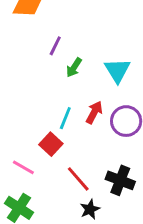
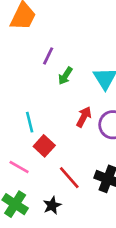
cyan line: (65, 118) -> (30, 122), moved, turned -36
black star: (90, 209) -> (52, 205), moved

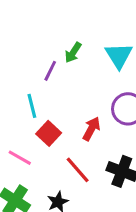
purple line: (48, 56) -> (50, 71), moved
red arrow: (84, 117) -> (91, 129), moved

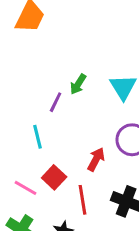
red square: (49, 133) -> (54, 177), moved
red line: (78, 170) -> (83, 200), turned 32

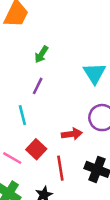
green arrow: (78, 84) -> (41, 54), moved
red arrow: (96, 159) -> (72, 134), turned 54

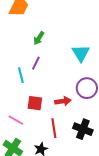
cyan line: (22, 115) -> (21, 75), moved
red square: (36, 149) -> (35, 103), moved, turned -35

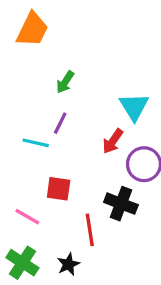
cyan line: (21, 75) -> (36, 143), turned -63
red arrow: (63, 101) -> (113, 141), moved, turned 133
black cross: (83, 129) -> (121, 204), moved

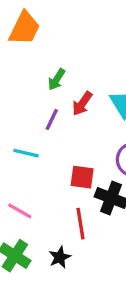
red arrow: (113, 141) -> (82, 103), moved
cyan line: (36, 143) -> (26, 153), moved
red square: (59, 189) -> (82, 177), moved

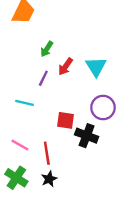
red line: (81, 224) -> (47, 153), moved

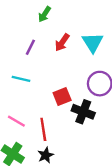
green arrow: (47, 49) -> (44, 14), moved
purple line: (43, 78) -> (30, 47), moved
red square: (66, 120) -> (62, 96), turned -30

